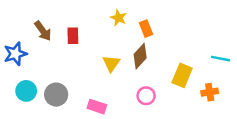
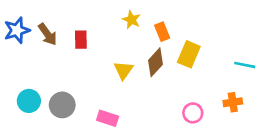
blue star: (15, 54) -> (17, 30), moved
yellow rectangle: (182, 75) -> (189, 54), moved
pink circle: (146, 96) -> (193, 113), moved

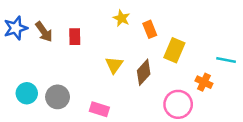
brown diamond: (155, 62) -> (144, 72), moved
orange cross: (233, 102) -> (204, 82), moved, turned 35
pink circle: (193, 113) -> (178, 104), size x1.5

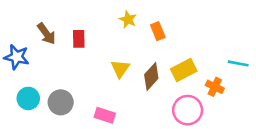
blue star: (16, 28) -> (17, 57), moved, turned 30
yellow rectangle: (174, 50) -> (184, 70), moved, turned 40

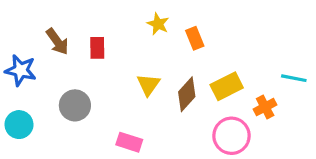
orange cross: (215, 87) -> (265, 107), turned 36
cyan circle: (28, 98) -> (19, 125), moved
gray circle: (61, 102) -> (75, 105), moved

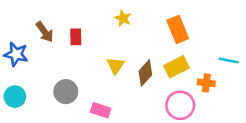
orange rectangle: (195, 38) -> (178, 29), moved, size x1.5
gray circle: (75, 105) -> (66, 92), moved
orange cross: (265, 107) -> (206, 83), turned 35

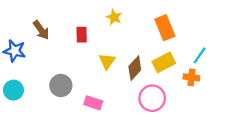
red rectangle: (76, 37) -> (82, 35), moved
cyan line: (229, 61) -> (200, 55), moved, turned -66
pink circle: (180, 105) -> (152, 98), moved

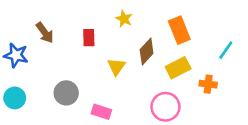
cyan line: (200, 55) -> (226, 50), moved
brown diamond: (135, 68) -> (147, 51), moved

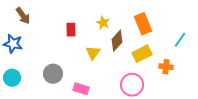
yellow star: (124, 19) -> (103, 23), moved
brown arrow: (45, 33) -> (23, 16), moved

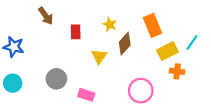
brown arrow: (23, 16) -> (46, 16), moved
yellow rectangle: (142, 54) -> (167, 51), moved

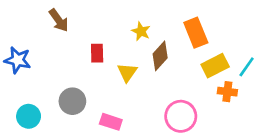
red rectangle: (76, 32) -> (97, 53), moved
cyan line: (192, 43) -> (247, 67), moved
cyan circle: (13, 83) -> (29, 116), moved

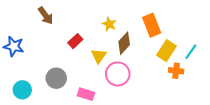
red rectangle: (97, 53) -> (75, 41), turned 48
yellow rectangle: (215, 66) -> (167, 51), turned -30
pink circle: (181, 116) -> (118, 74), moved

